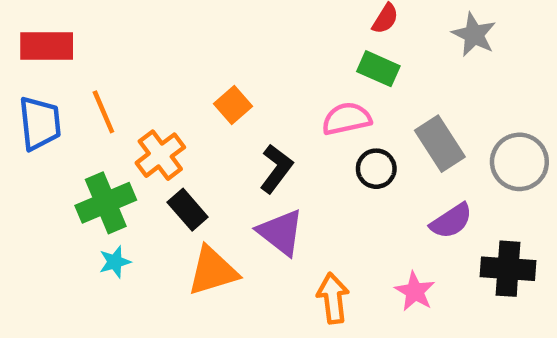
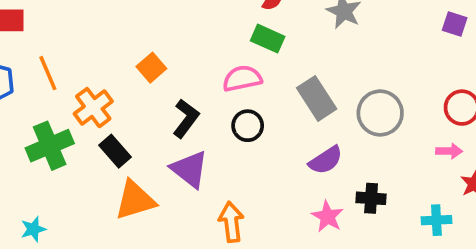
black circle: (376, 169) -> (248, 126), moved
cyan star: (115, 262) -> (33, 229), moved
black cross: (508, 269) -> (371, 198), size x0.7
pink star: (415, 291) -> (328, 216), moved

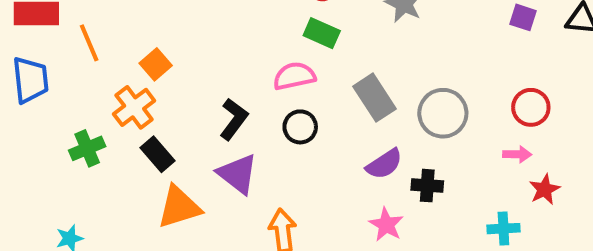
orange square: (151, 68) -> (156, 64), moved
orange line: (48, 73) -> (89, 43), moved
green cross: (50, 146) -> (87, 148), size x0.7
black cross: (371, 198) -> (427, 186), moved

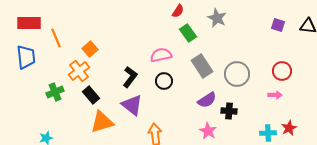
green rectangle: (322, 33) -> (188, 33), moved, turned 30
red star: (545, 189) -> (289, 128), moved

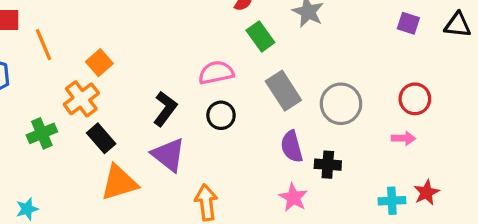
purple semicircle: (207, 100) -> (292, 147), turned 108

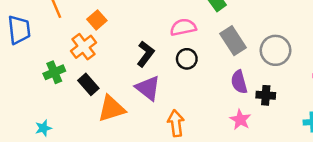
black rectangle: (101, 138) -> (88, 84), moved

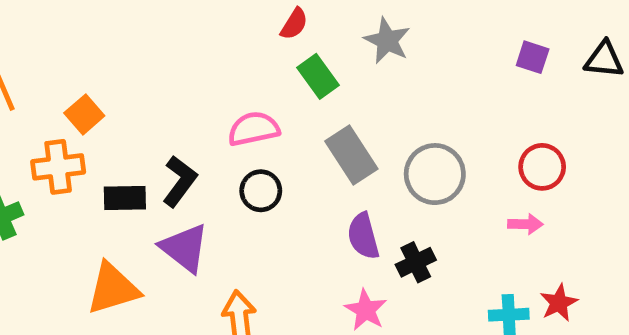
orange cross: (83, 47) -> (58, 167), turned 30
black rectangle: (88, 84) -> (125, 198), moved, turned -50
black cross: (266, 95) -> (416, 262), turned -30

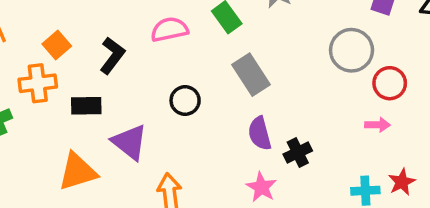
pink semicircle: (254, 129) -> (169, 29), moved
gray circle: (435, 174) -> (352, 50), moved
black L-shape: (180, 181) -> (112, 55), moved

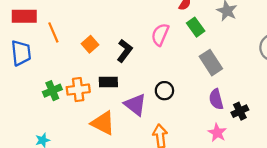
pink semicircle: (169, 29) -> (160, 35), turned -55
orange cross: (38, 83) -> (78, 90), moved
black circle: (185, 101) -> (164, 91), moved
orange triangle: (78, 172) -> (103, 123), turned 44

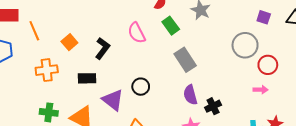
pink semicircle: (160, 35) -> (137, 33), turned -50
orange cross: (78, 90) -> (47, 70), moved
green cross: (52, 91) -> (49, 112), moved, turned 30

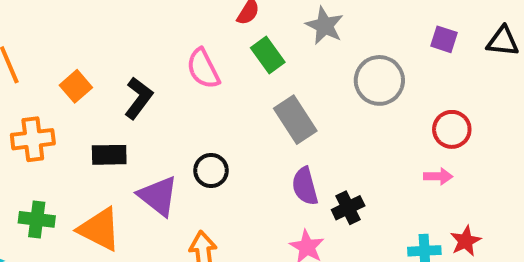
gray circle: (245, 45) -> (379, 80), moved

